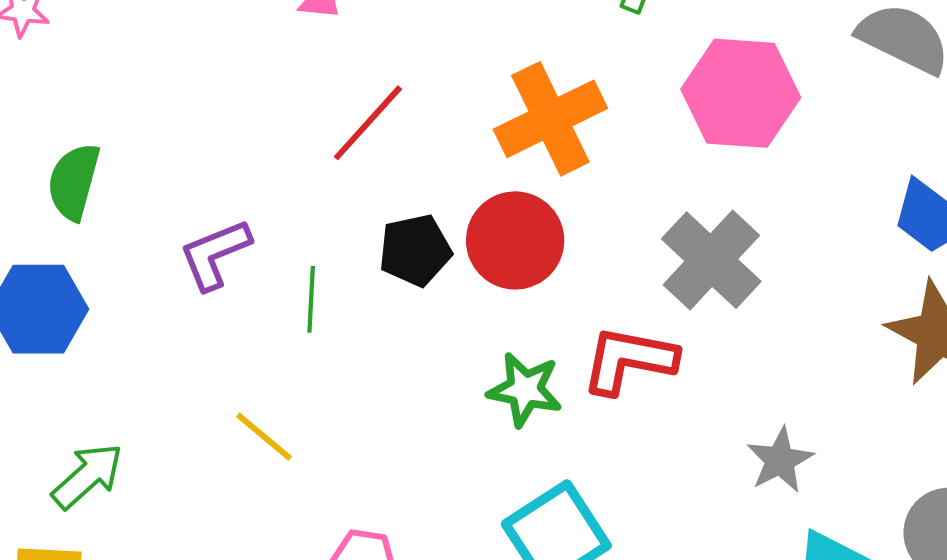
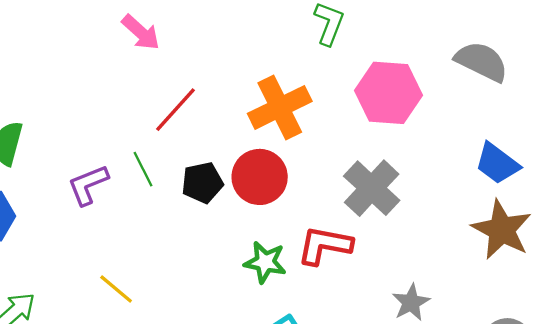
green line: (311, 299) -> (143, 169), moved, turned -30

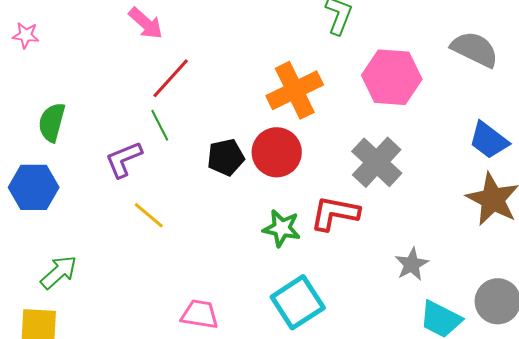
pink arrow: (141, 32) -> (146, 23), moved
red line: (176, 110) -> (171, 78), moved
green line: (143, 169) -> (160, 125), moved
yellow line: (116, 289) -> (149, 215), moved

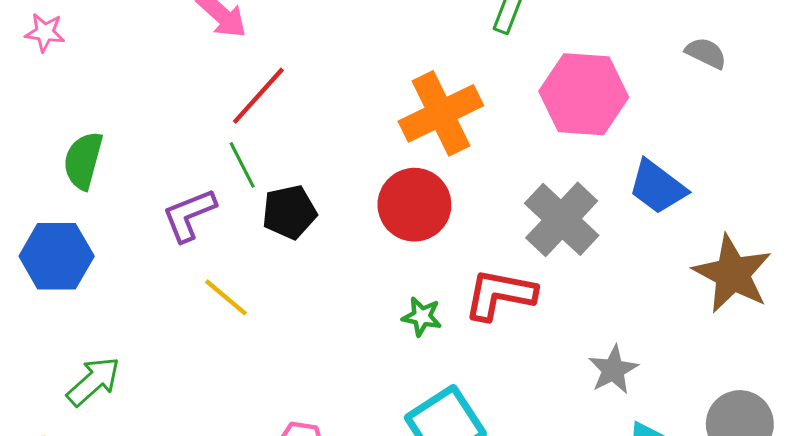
gray semicircle: (475, 49) -> (706, 53), size x0.6
blue trapezoid: (489, 140) -> (657, 187), moved
black pentagon: (226, 157) -> (289, 212), moved
green star: (282, 228) -> (422, 317), size x0.7

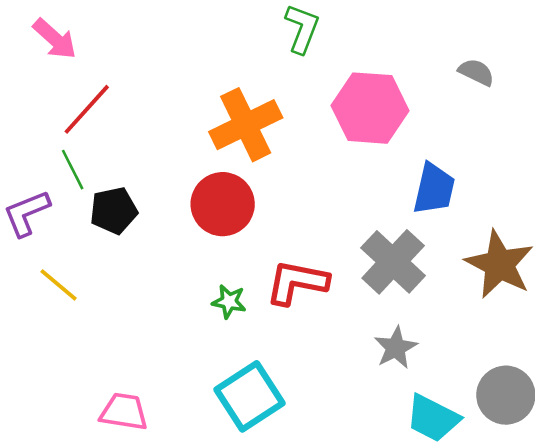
blue trapezoid: (657, 187) -> (434, 189), turned -114
gray cross: (562, 219) -> (393, 262), moved

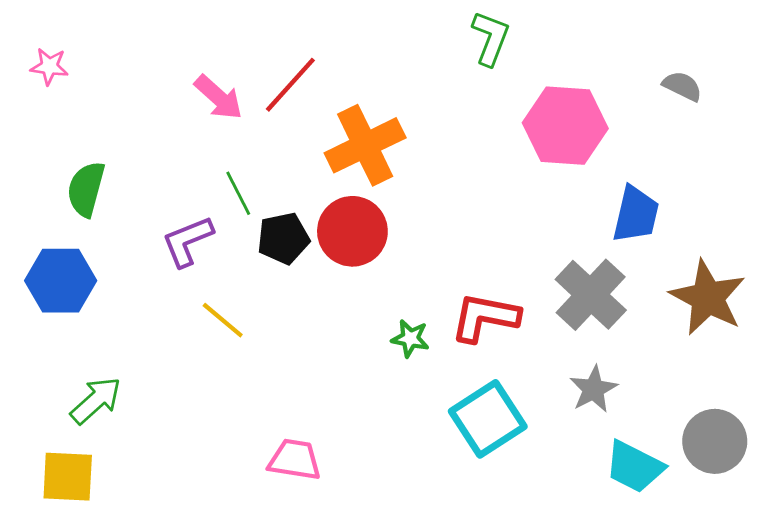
pink arrow: (55, 39) -> (219, 97), moved
red line: (87, 109) -> (290, 85), moved
orange cross: (246, 125) -> (365, 145), moved
red circle: (223, 204) -> (352, 231), moved
cyan square: (250, 396) -> (488, 419), moved

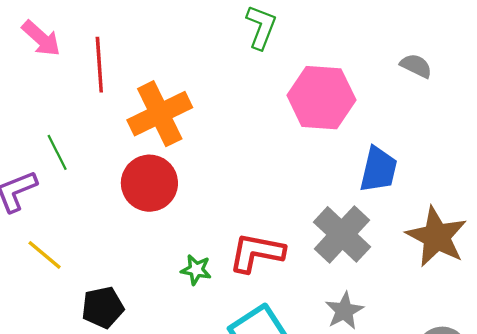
red line: (290, 85) -> (99, 65), turned -46
pink arrow: (219, 97) -> (41, 38), moved
black pentagon: (283, 238) -> (103, 307), moved

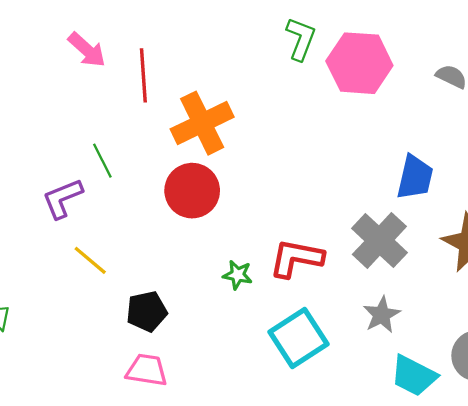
pink hexagon: (321, 98) -> (359, 63), moved

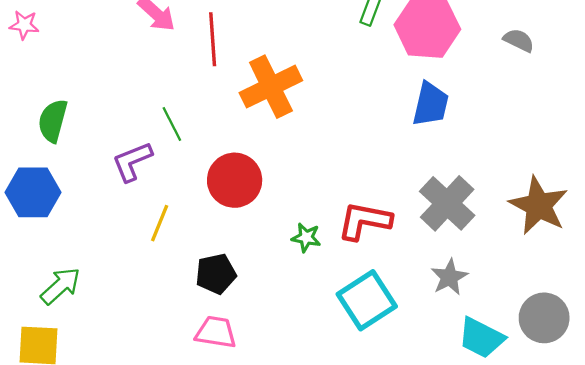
blue trapezoid: (415, 177) -> (431, 104), moved
red circle: (192, 191) -> (235, 180), moved
yellow line: (90, 260) -> (160, 223), turned 72

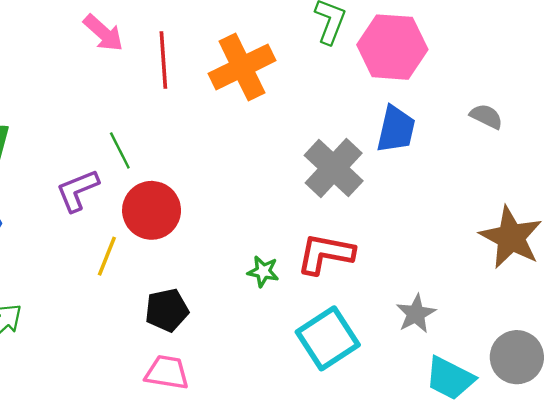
gray semicircle: (519, 40) -> (486, 116), moved
orange cross: (271, 87) -> (242, 67), moved
red circle: (235, 180) -> (152, 210), moved
gray cross: (447, 203) -> (334, 168), moved

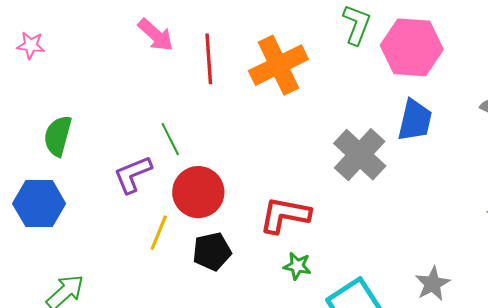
red L-shape: (325, 254) -> (285, 215), moved
green star: (263, 271) -> (297, 266), moved
black pentagon: (167, 310) -> (212, 251), moved

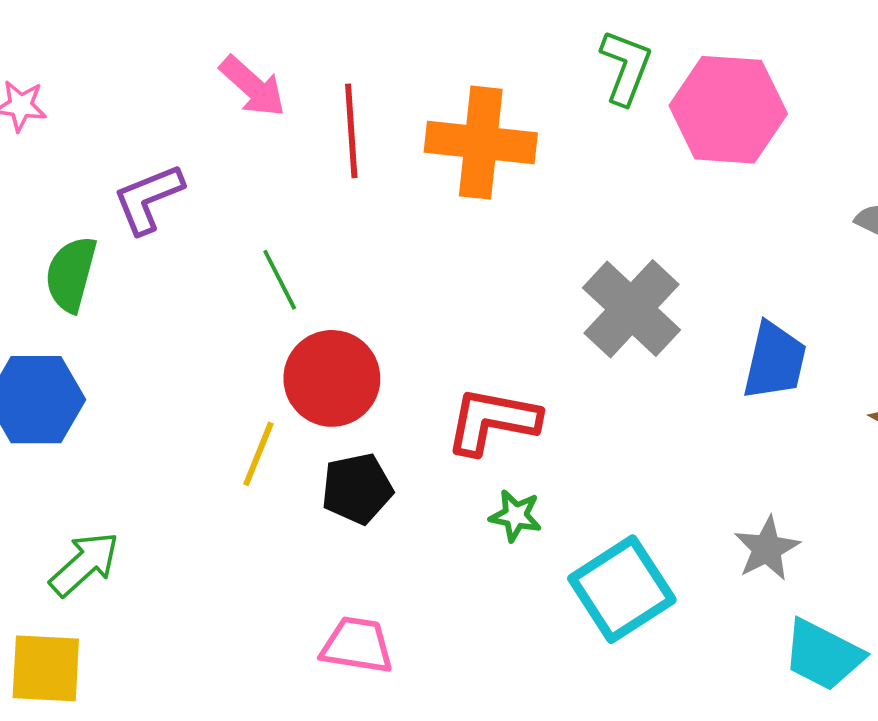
orange cross: (278, 65) -> (481, 143), turned 32
blue trapezoid: (415, 120) -> (775, 361), moved
purple L-shape: (133, 174) -> (148, 199), moved

